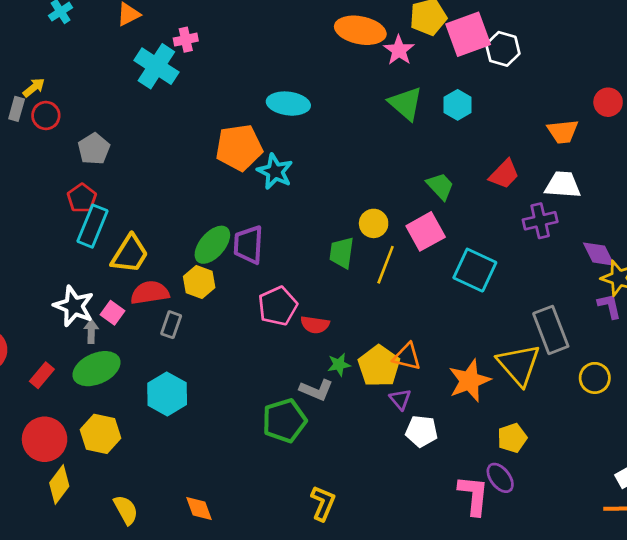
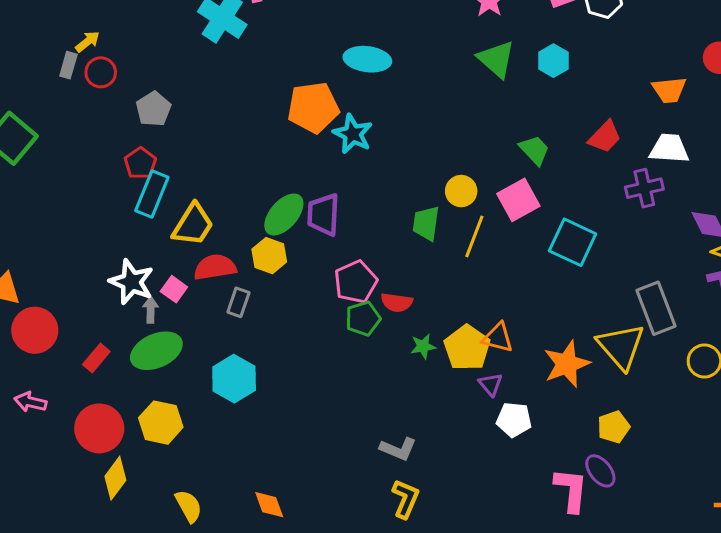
gray L-shape: (316, 390) -> (398, 449), moved
green pentagon: (284, 421) -> (363, 319), moved, size x0.7

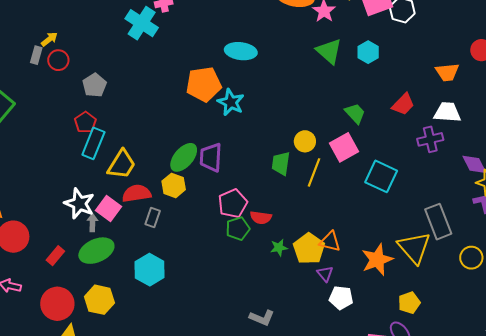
pink square: (174, 289) -> (108, 209), size x1.4

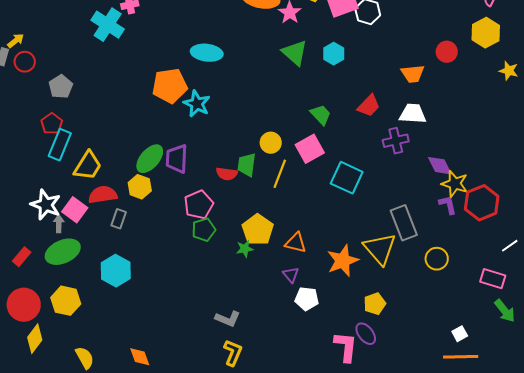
red semicircle: (261, 218) -> (227, 174), moved
yellow pentagon: (309, 249) -> (258, 230), moved

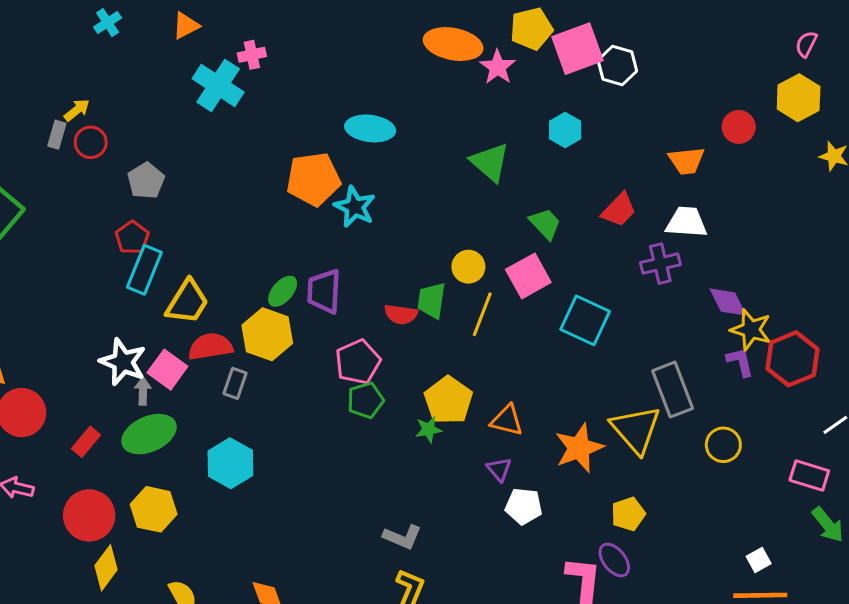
green triangle: (295, 53) -> (490, 162), moved
green ellipse: (150, 159) -> (283, 291), size x0.7
yellow hexagon: (140, 187) -> (267, 334), size x1.4

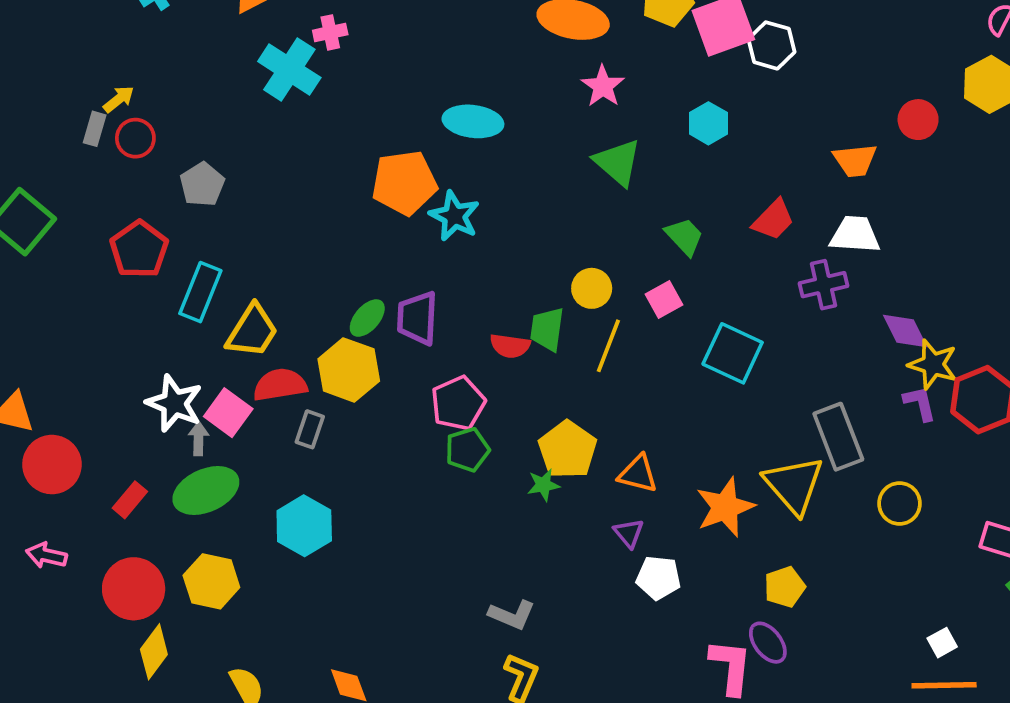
pink star: (498, 67) -> (603, 86), moved
red pentagon: (132, 238) -> (139, 249), moved, size x1.4
pink square: (528, 276) -> (664, 299), size x0.7

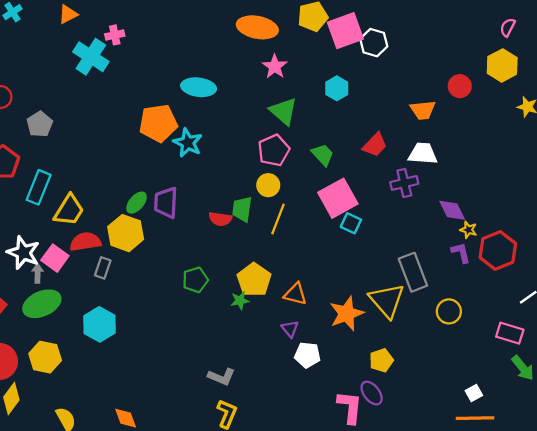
pink square: (664, 299) -> (338, 198), moved, size x1.8
cyan square: (733, 353) -> (351, 223), size x0.6
yellow star: (933, 364) -> (468, 230), size x0.6
pink pentagon: (458, 403) -> (274, 150), moved

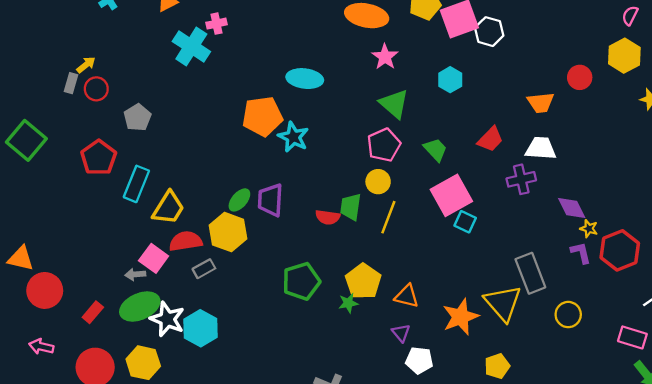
white star: (23, 253) -> (167, 319), moved
gray rectangle: (103, 268) -> (204, 269), turned 42
gray arrow: (37, 273) -> (135, 274), turned -96
green pentagon: (195, 280) -> (301, 281), size x1.4

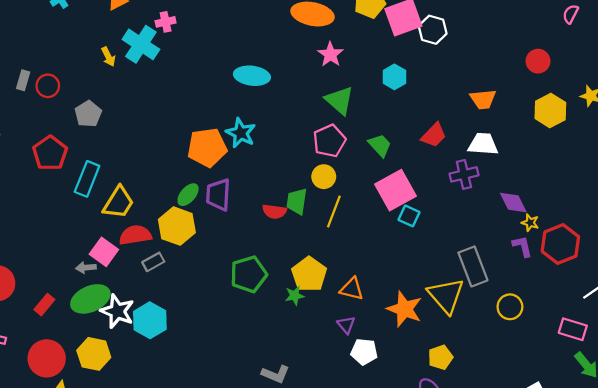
yellow hexagon: (624, 56) -> (550, 110), moved
yellow arrow: (86, 65) -> (108, 57), moved, turned 102
red circle: (580, 77) -> (538, 61), moved
orange pentagon: (262, 116) -> (207, 148), moved
orange star: (461, 317) -> (405, 309), turned -30

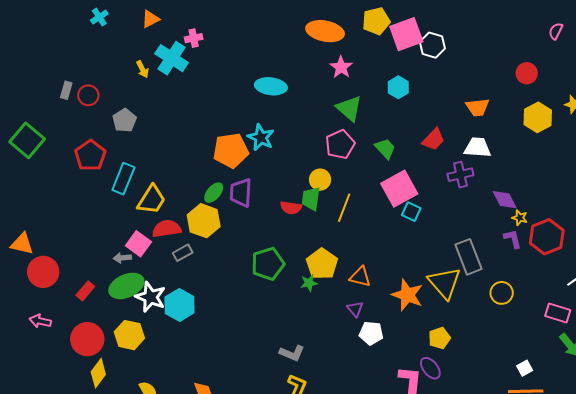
yellow circle: (324, 177) -> (320, 180), moved

